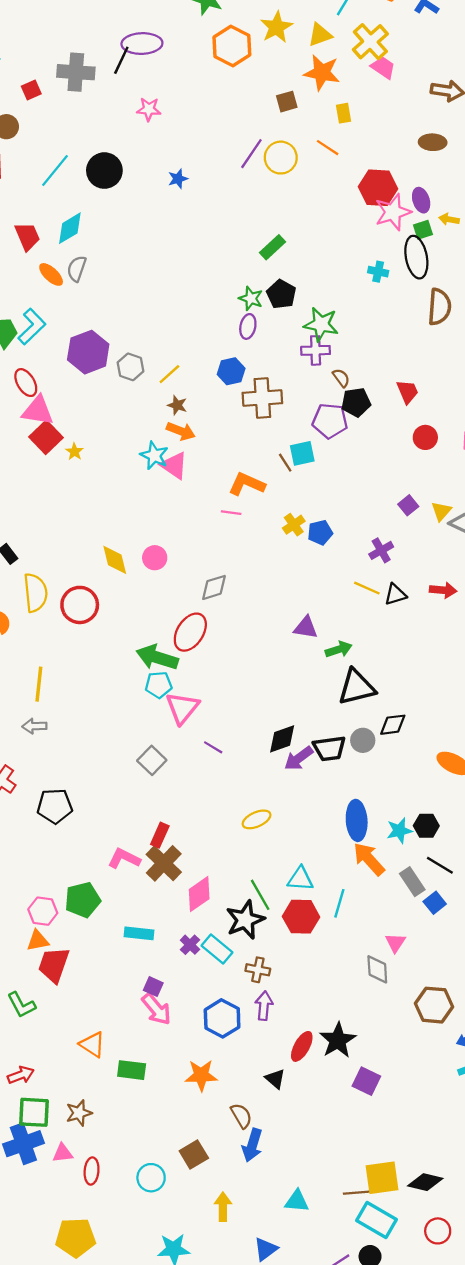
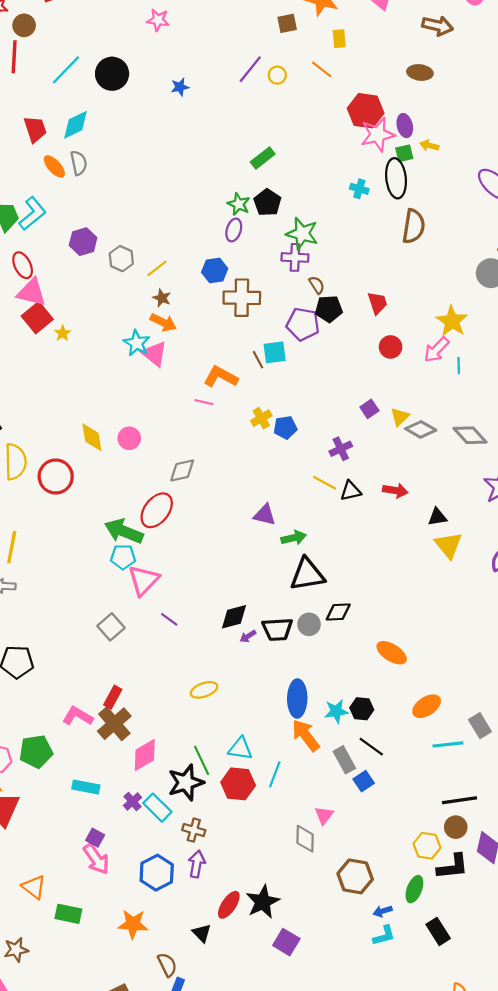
yellow circle: (281, 158) -> (277, 75), size x0.6
gray semicircle: (77, 269) -> (79, 163), turned 145
purple hexagon: (88, 352) -> (83, 242), size x0.7
purple arrow: (299, 758) -> (248, 636), size x0.6

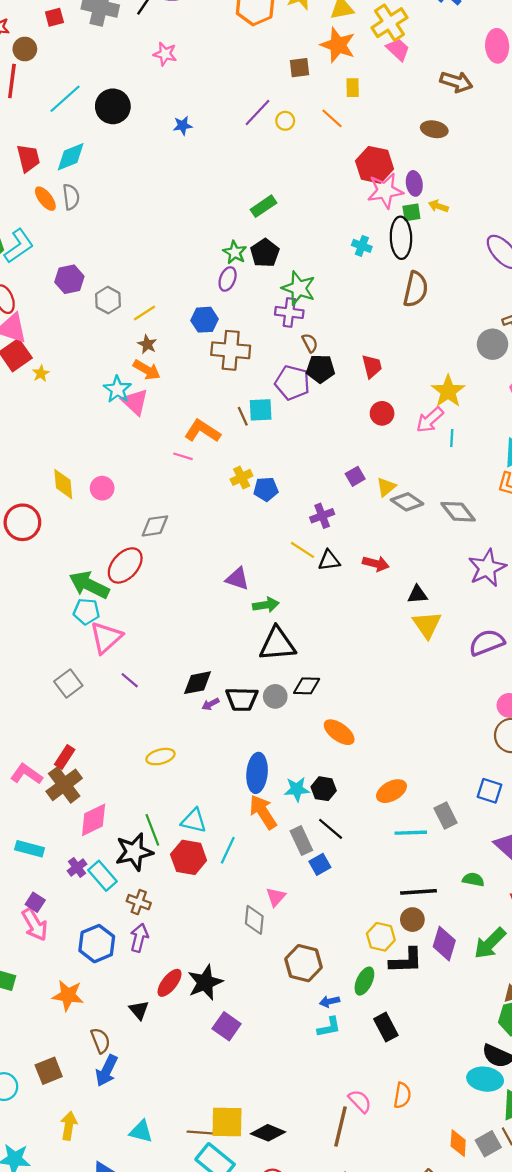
orange ellipse: (392, 653) -> (339, 732), moved

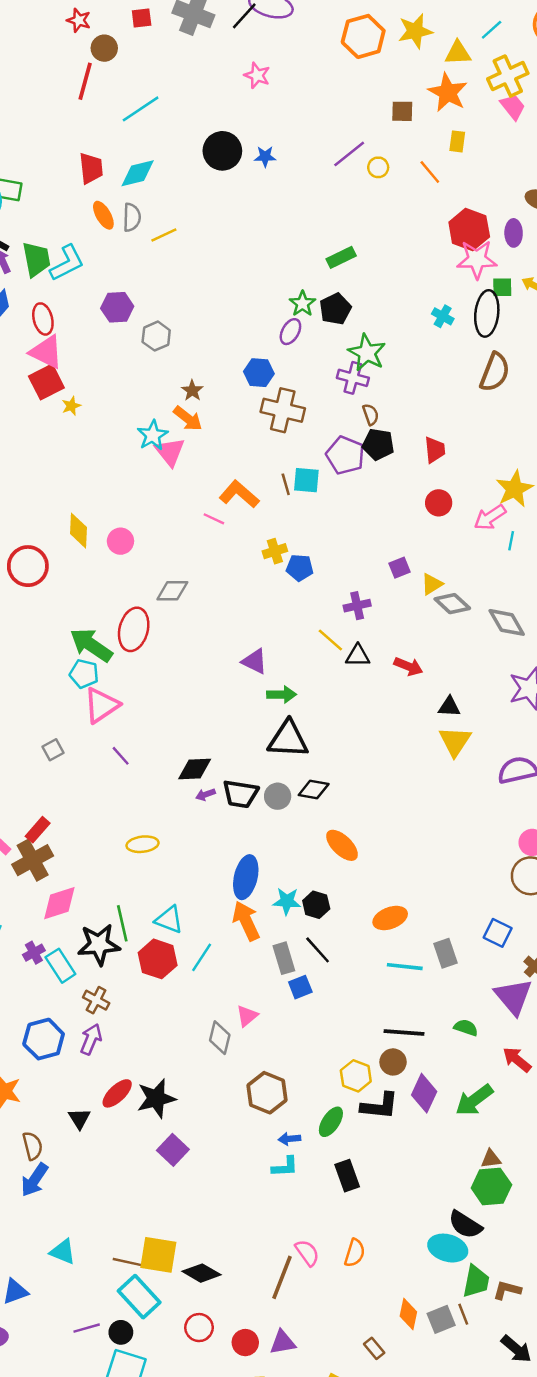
black circle: (113, 106) -> (222, 151), moved
purple ellipse: (414, 183) -> (514, 233), moved
yellow line: (144, 313) -> (164, 235), moved
red ellipse: (125, 565) -> (134, 629), turned -36
gray square: (68, 684) -> (53, 750), size x0.7

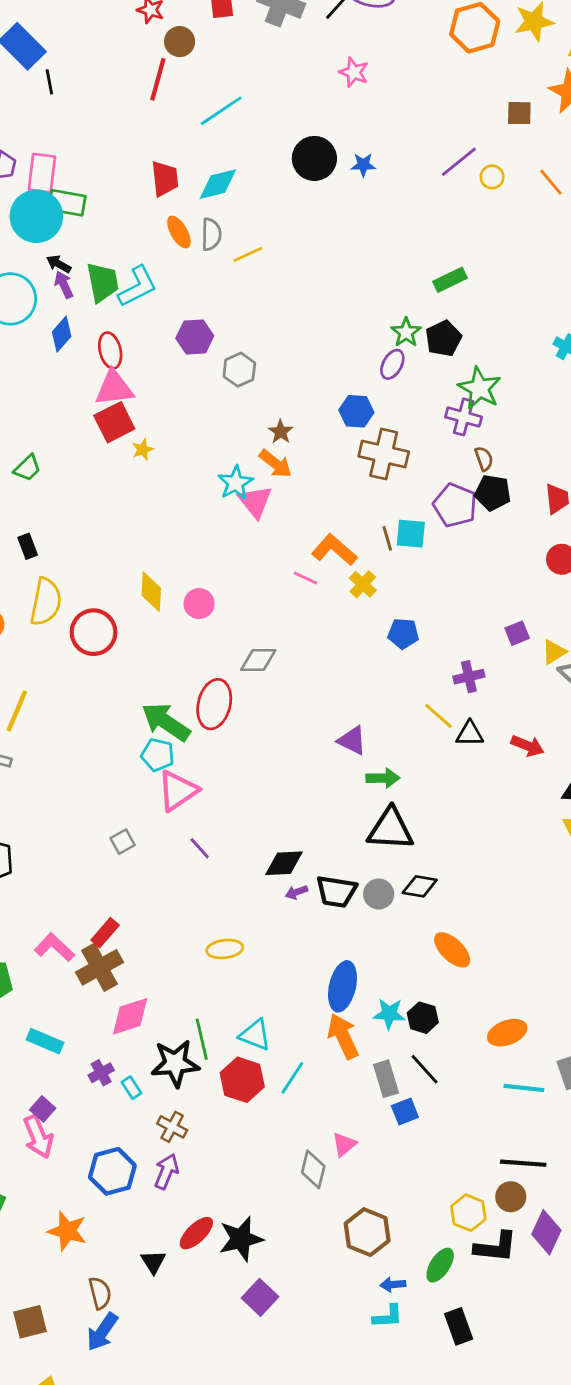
pink triangle: (46, 352) -> (114, 388), turned -33
yellow cross: (275, 551) -> (363, 584), moved, turned -30
cyan rectangle: (60, 966) -> (131, 1088), size x0.6

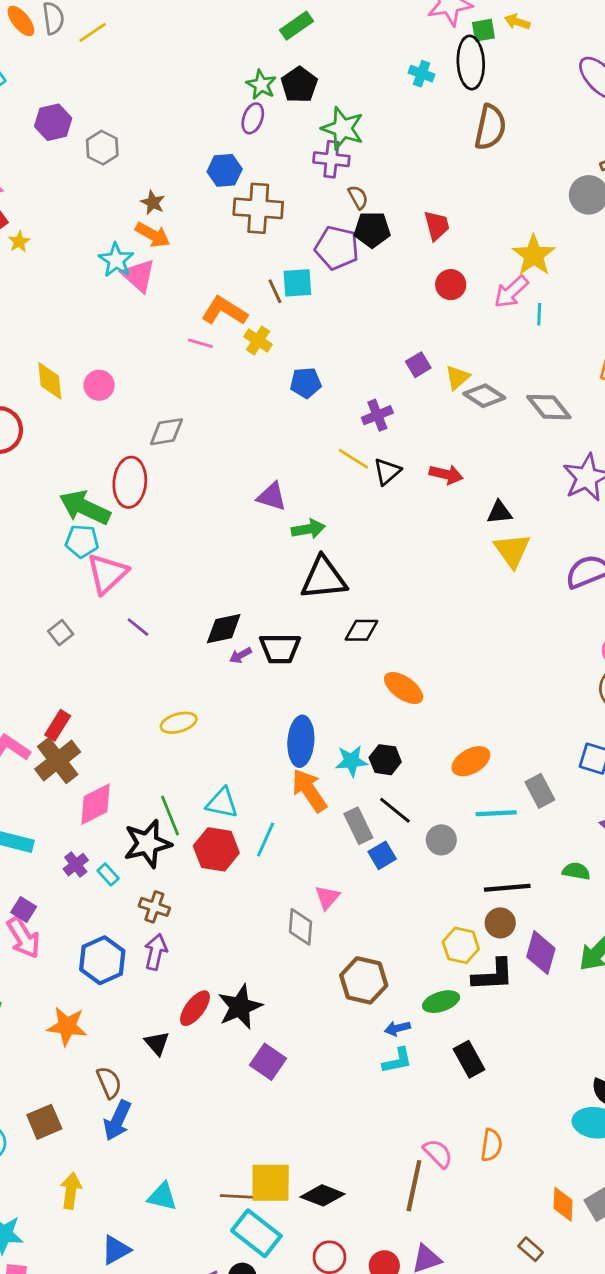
black triangle: (470, 734) -> (387, 471), turned -32
gray circle: (379, 894) -> (441, 840), moved
green ellipse: (440, 1265) -> (441, 1002), turned 48

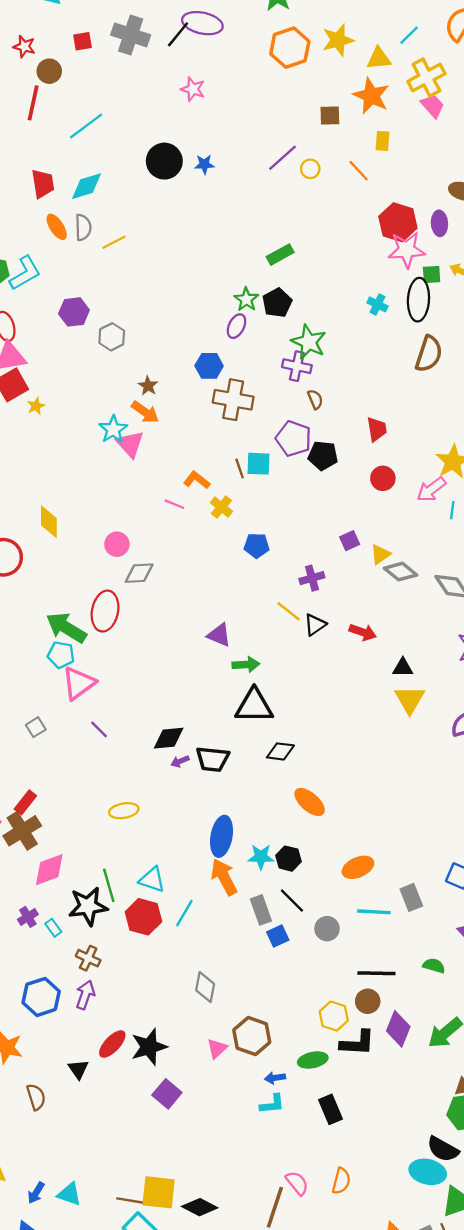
black pentagon: (372, 230) -> (323, 456), moved
orange L-shape: (224, 311) -> (197, 480), size x0.7
pink circle: (99, 385) -> (117, 544), moved
pink triangle: (327, 897) -> (217, 1048), moved
blue arrow: (117, 1121) -> (36, 1193), moved, size x0.7

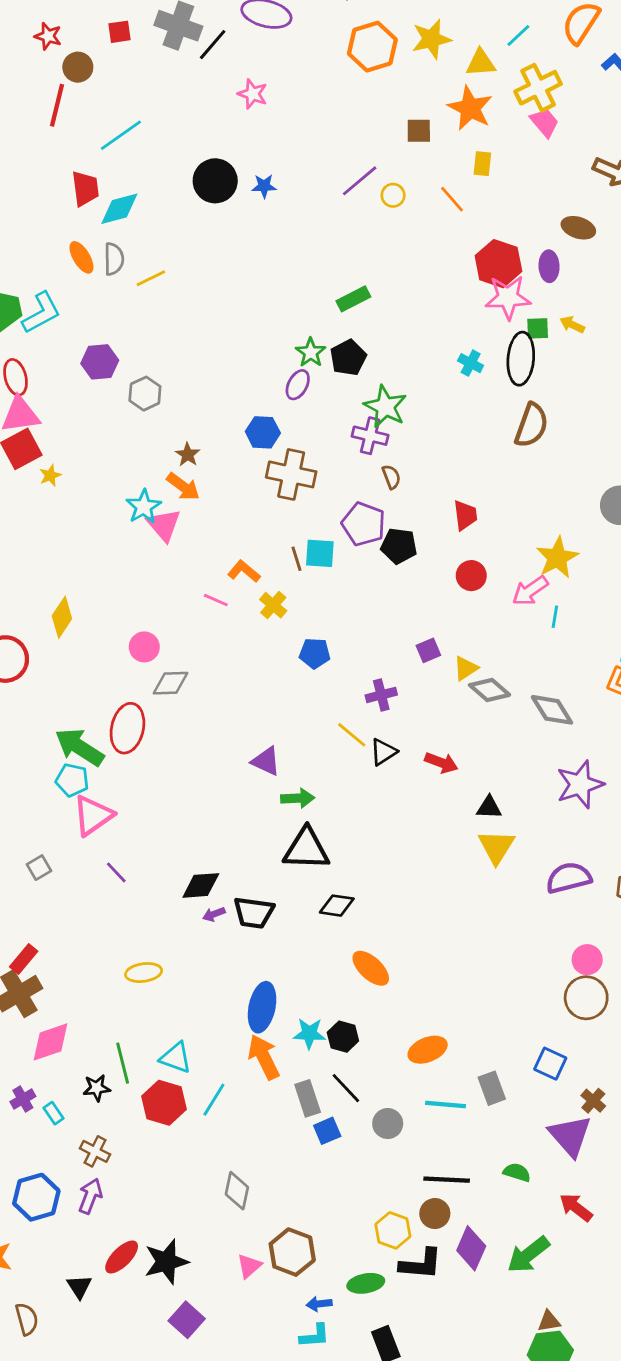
black line: (178, 34) -> (213, 45), moved
red trapezoid: (43, 184) -> (85, 189), moved
yellow diamond: (49, 522) -> (62, 617), turned 32
black star: (88, 906) -> (97, 1088), size x0.6

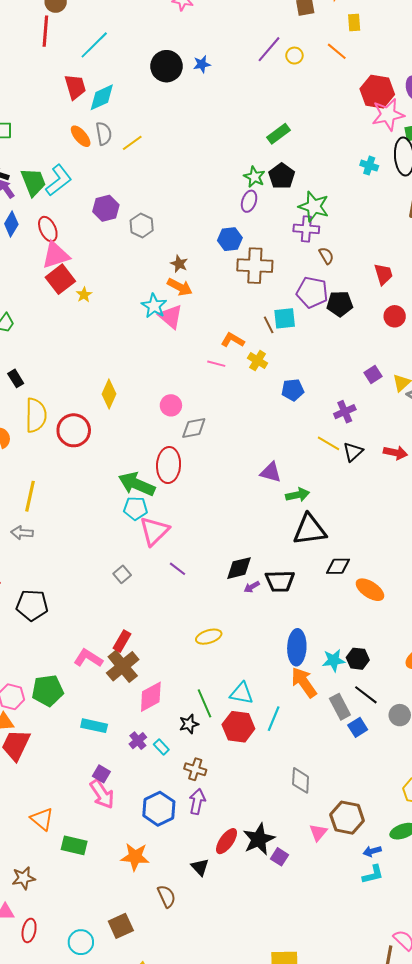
orange ellipse: (371, 968) -> (370, 590), moved
purple square: (187, 1320) -> (279, 857), moved, size x0.7

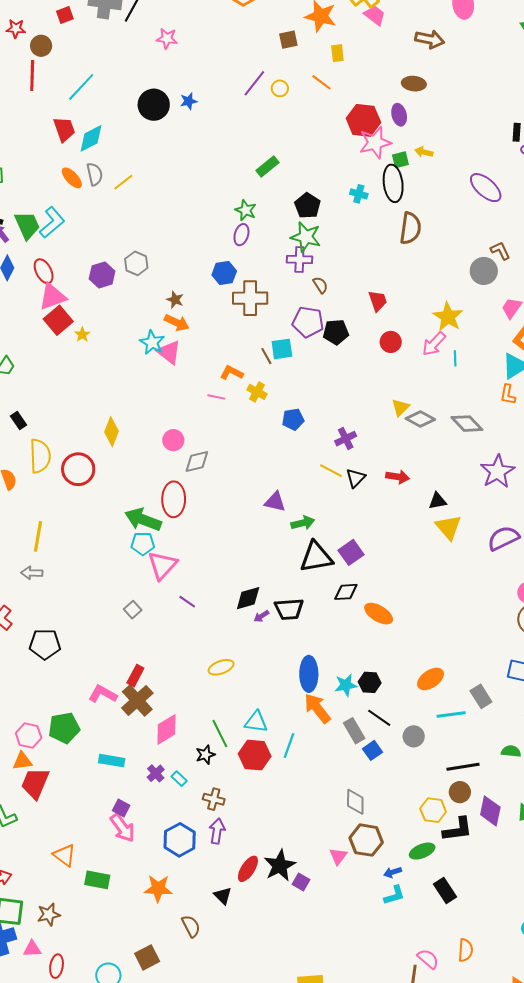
black pentagon: (282, 176) -> (308, 206), moved
purple hexagon: (106, 208) -> (102, 275), moved
purple square: (373, 374) -> (351, 552), moved, size x1.4
gray diamond: (301, 780) -> (355, 802), moved

